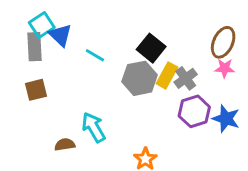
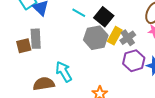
gray rectangle: (35, 47) -> (36, 39), moved
cyan line: (95, 55) -> (79, 13), moved
brown semicircle: (65, 145) -> (44, 84), size x1.5

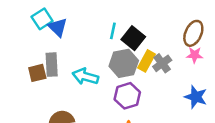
cyan line: (79, 13) -> (113, 31), moved, turned 72
purple hexagon: (134, 61) -> (127, 96), moved
cyan arrow: (64, 72) -> (85, 77), moved, turned -45

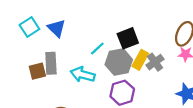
cyan square: (42, 19) -> (29, 27), moved
cyan line: (113, 31) -> (97, 49), moved, turned 35
black square: (133, 38) -> (128, 38), turned 30

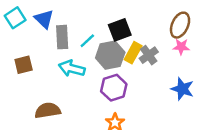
gray rectangle: (51, 63) -> (62, 37), moved

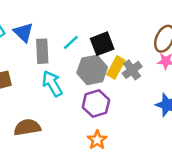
cyan line: (87, 41) -> (71, 42), moved
cyan arrow: (72, 68) -> (52, 84), turned 45

